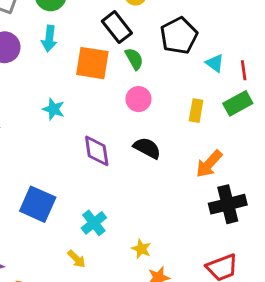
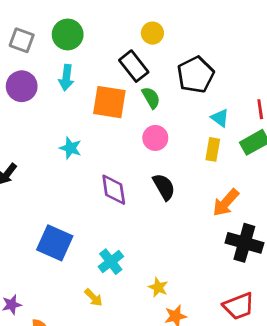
cyan triangle: (215, 63) -> (220, 118), moved
black semicircle: (147, 148) -> (164, 187), turned 32
black cross: (228, 204) -> (244, 243), turned 30

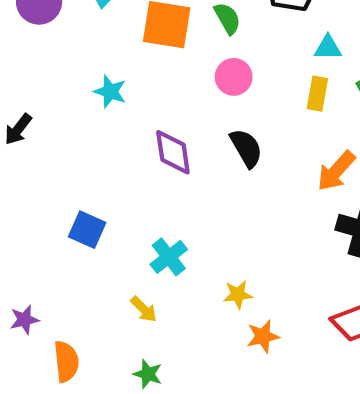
cyan triangle: (220, 118) -> (328, 48), turned -36
blue square: (55, 243) -> (87, 230), size x0.7
yellow star: (158, 287) -> (238, 295), turned -30

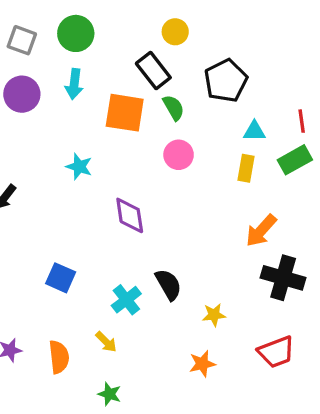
black semicircle: (246, 148) -> (168, 285), moved
yellow star: (238, 295) -> (214, 315), moved
orange semicircle: (66, 361) -> (59, 357), moved

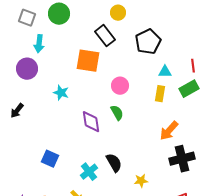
cyan arrow: (74, 84) -> (39, 44), moved
purple circle: (22, 94) -> (27, 69), moved
green semicircle: (174, 108) -> (117, 113), moved
black cross: (283, 278) -> (182, 159), turned -30

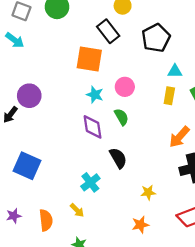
cyan arrow: (39, 44) -> (15, 40), moved, turned -60
purple circle: (27, 69) -> (29, 96), moved
cyan star: (61, 93) -> (95, 95), moved
blue square: (50, 159) -> (27, 166), moved, size x1.4
black semicircle: (114, 163) -> (118, 158), moved

